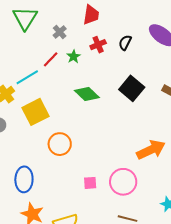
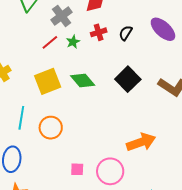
gray cross: (60, 32) -> (62, 16), size x1.5
cyan line: (27, 77) -> (21, 118), moved, turned -55
yellow square: (36, 112) -> (48, 81), moved

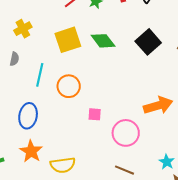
pink square: (77, 169) -> (95, 114), moved

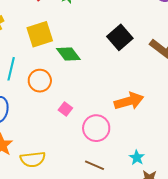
green diamond: (103, 41) -> (68, 54), moved
pink square: (95, 114) -> (65, 109), turned 32

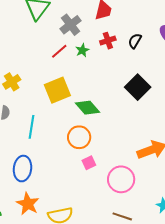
orange circle: (40, 81) -> (79, 137), moved
pink square: (65, 109) -> (89, 163), turned 32

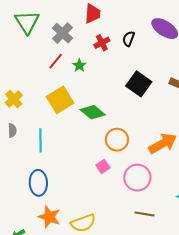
green star: (82, 50) -> (79, 65), moved
orange circle: (79, 137) -> (117, 140), moved

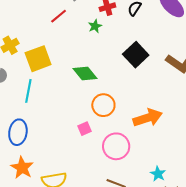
green star: (79, 65) -> (95, 26), moved
yellow square: (60, 100) -> (38, 59), moved

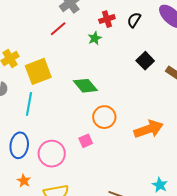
black square: (136, 55) -> (145, 61), moved, size x0.7
pink circle: (116, 146) -> (52, 154), moved
orange star: (22, 168) -> (24, 181), size x0.6

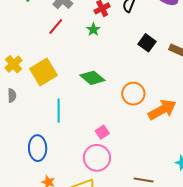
cyan line: (29, 104) -> (59, 111), moved
orange circle: (104, 117) -> (133, 94), moved
pink circle: (52, 154) -> (97, 158), moved

